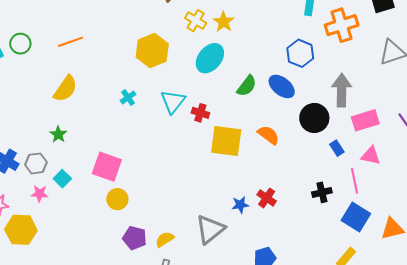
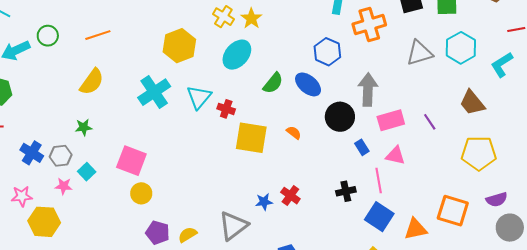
cyan cross: (128, 98) -> (154, 92), size x2.0
green star: (58, 134) -> (84, 127), turned 30
orange semicircle: (268, 135) -> (294, 133), size x0.7

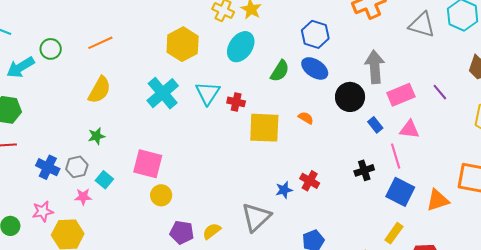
blue hexagon: (327, 52) -> (315, 34), moved
gray triangle: (419, 53) -> (422, 25), turned 40

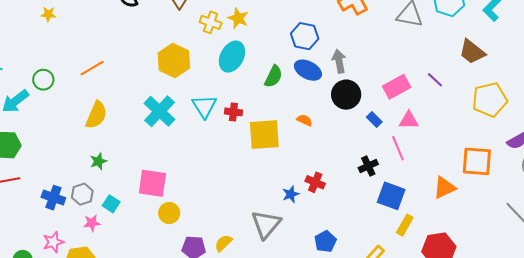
gray arrow: (375, 67) -> (339, 61), moved, size x0.7
blue square: (400, 192) -> (391, 196), moved

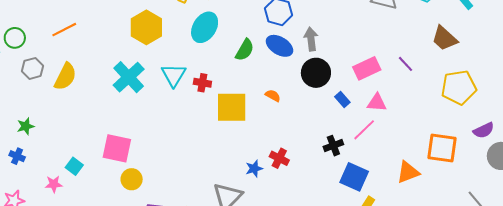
pink line: (398, 148) -> (364, 130), turned 65
green star: (98, 161) -> (26, 126), moved
gray hexagon: (82, 194) -> (33, 68), moved
blue cross: (53, 198) -> (17, 156), size x0.7

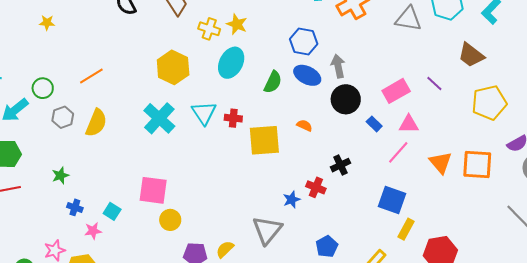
black cross: (333, 146) -> (341, 165), moved
blue cross: (17, 156) -> (75, 207), moved
orange triangle: (408, 172) -> (440, 163), moved, turned -45

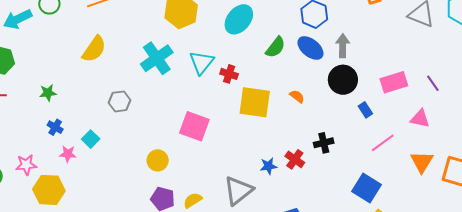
gray hexagon: (63, 117) -> (120, 101), moved
pink triangle: (409, 124) -> (420, 119), moved
pink square: (153, 190) -> (194, 126), moved
yellow circle: (170, 220) -> (158, 160), moved

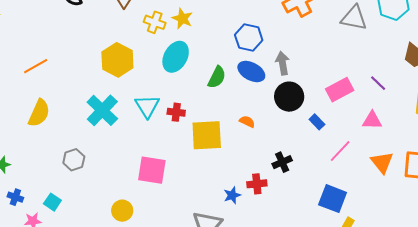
red cross: (295, 159) -> (257, 184), turned -30

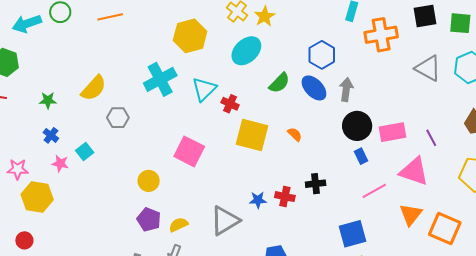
black circle: (289, 97) -> (357, 126), moved
yellow semicircle: (39, 113) -> (94, 88), moved
pink triangle: (372, 120) -> (414, 171), size x1.5
blue square: (333, 199) -> (352, 234), turned 36

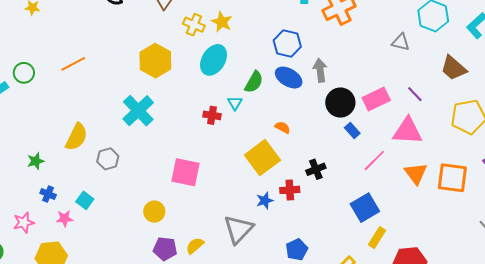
gray triangle: (428, 68) -> (401, 42), moved, size x0.7
cyan triangle: (204, 89) -> (235, 103), moved, size x0.6
yellow square: (252, 135) -> (262, 158), moved, turned -36
pink star: (18, 169) -> (24, 223), moved

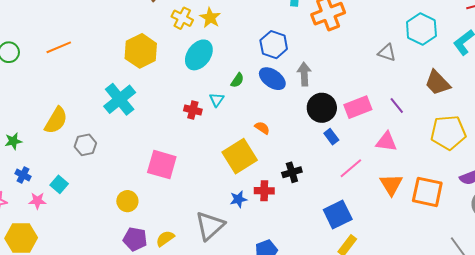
green semicircle: (254, 82) -> (237, 80), size x0.7
pink triangle: (408, 131) -> (386, 142), size x0.7

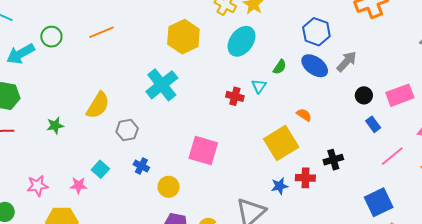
gray arrow: (304, 74) -> (347, 62), turned 45
black circle: (322, 108) -> (364, 95), size x0.6
blue cross: (23, 175) -> (141, 166), moved

